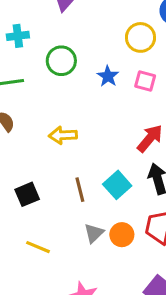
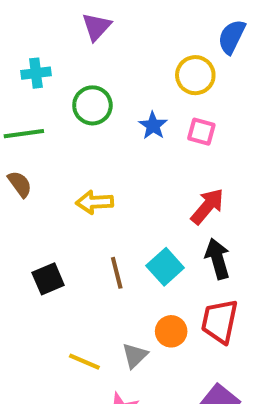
gray triangle: (94, 233) -> (135, 356), moved
yellow line: (38, 247) -> (84, 362), moved

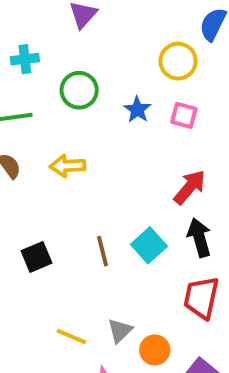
yellow arrow: (94, 202) -> (68, 166), moved
orange circle: (171, 331) -> (155, 350), moved

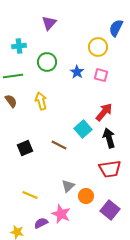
yellow arrow: (68, 166) -> (41, 101), turned 78
cyan square: (149, 245) -> (83, 129), moved
brown line: (102, 251) -> (59, 145), turned -49
red trapezoid: (201, 298) -> (110, 169), turned -110
yellow line: (71, 336) -> (30, 195), moved

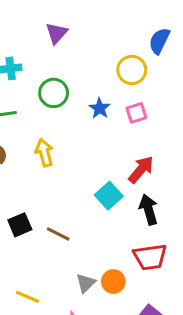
pink square: (101, 75) -> (136, 113), turned -32
brown line: (59, 145) -> (58, 234), moved
orange circle: (86, 196) -> (113, 282), moved

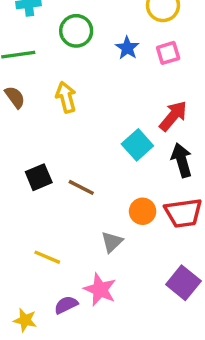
orange circle: (113, 282) -> (143, 211), moved

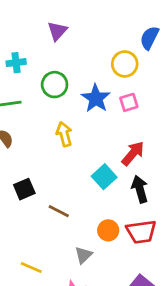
blue star: (127, 48) -> (96, 98), size x1.5
yellow arrow: (66, 97) -> (64, 134), moved
black square: (39, 177) -> (24, 189), moved

